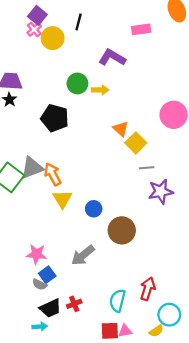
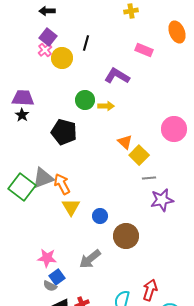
pink rectangle: (141, 29) -> (144, 50), turned 30

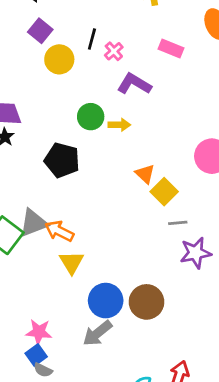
pink cross: (45, 50) -> (114, 51), moved
orange arrow: (62, 184) -> (59, 231), turned -35
blue circle: (100, 216) -> (106, 301), moved, size x1.6
blue square: (57, 277) -> (36, 355), moved

